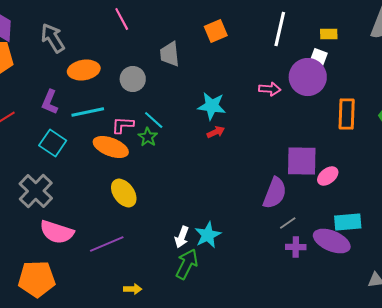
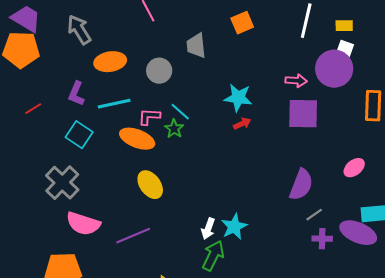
yellow rectangle: (329, 34) -> (344, 26), moved
purple square: (302, 161) -> (303, 114), moved

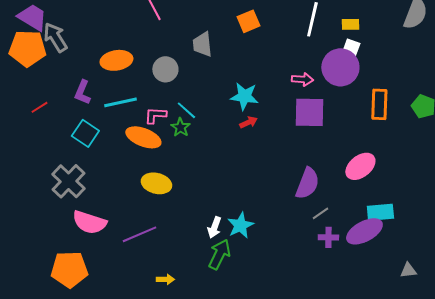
gray arrow: (79, 30) -> (55, 37), moved
pink ellipse: (354, 168) -> (360, 166), size x1.4
yellow ellipse: (150, 185) -> (156, 183), turned -40
purple ellipse: (358, 233) -> (364, 231), turned -51

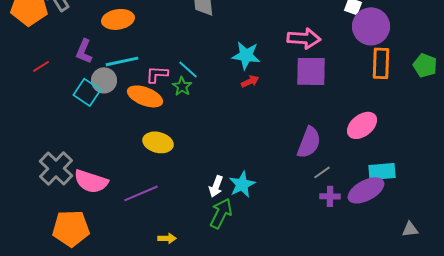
purple circle: (340, 67) -> (371, 26), moved
gray circle: (165, 69) -> (104, 80), moved
pink arrow: (302, 79) -> (304, 38), size x1.5
gray cross: (68, 181) -> (56, 168), moved

